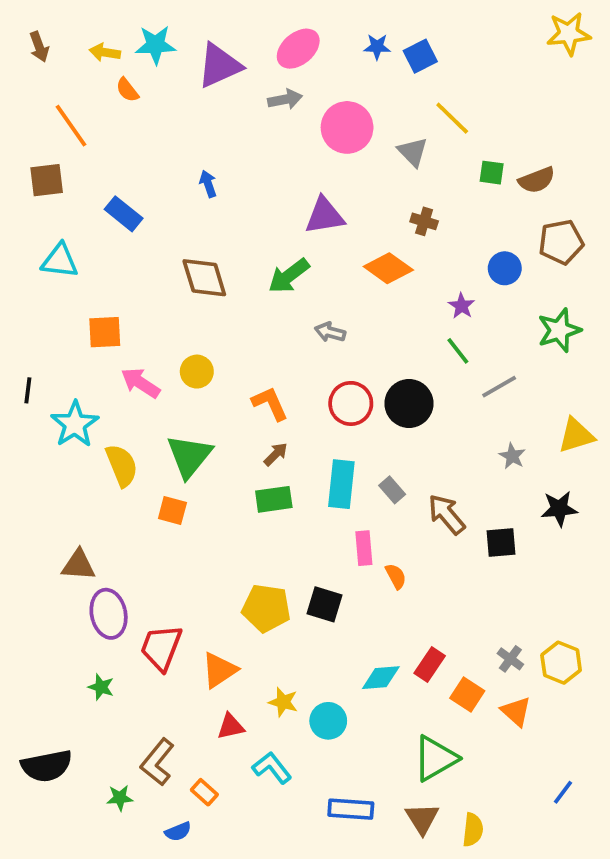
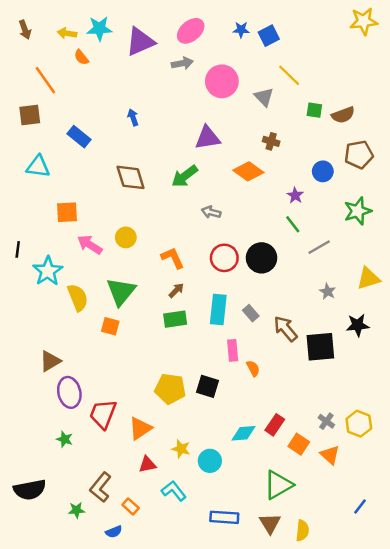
black square: (501, 542) -> (320, 347), size x1.5
brown triangle: (79, 565) -> (50, 361), turned -35

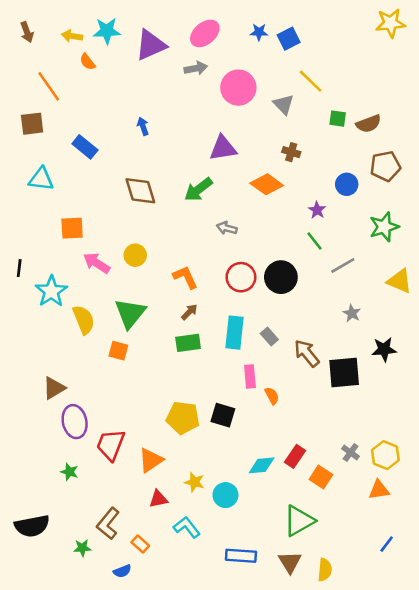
yellow triangle: (368, 278) -> (400, 281), moved, turned 40
orange triangle: (330, 455) -> (379, 490), moved, turned -50

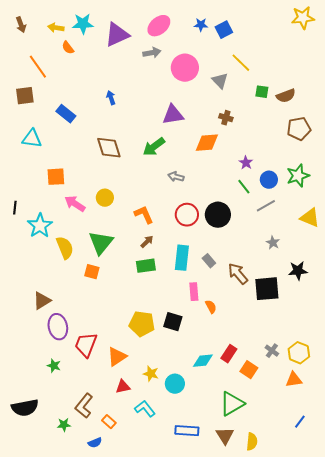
orange diamond: (267, 184) -> (207, 143), turned -40
blue circle: (347, 184) -> (269, 180), moved

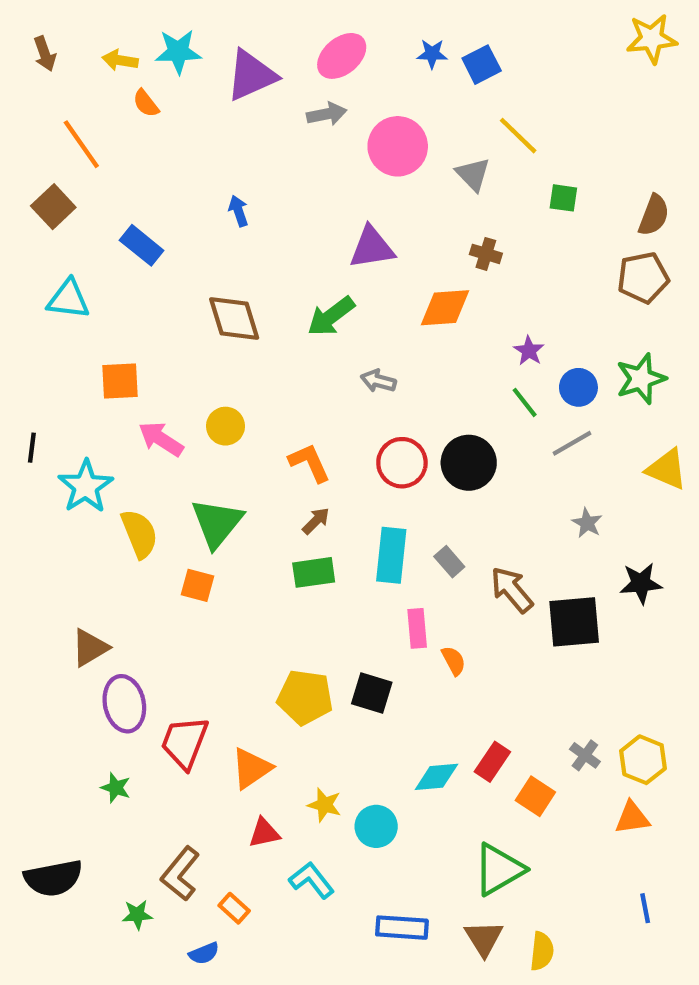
brown square: (25, 96) -> (53, 207), turned -36
brown semicircle: (286, 96) -> (654, 215), moved, turned -48
blue line: (300, 422) -> (645, 908), turned -48

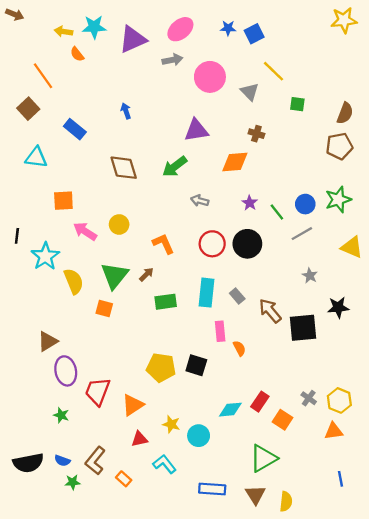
brown arrow: (45, 54) -> (15, 14), moved, turned -48
purple star: (529, 351) -> (250, 203), moved
brown arrow: (316, 521) -> (146, 274), moved
blue semicircle: (204, 953) -> (62, 461), moved, turned 42

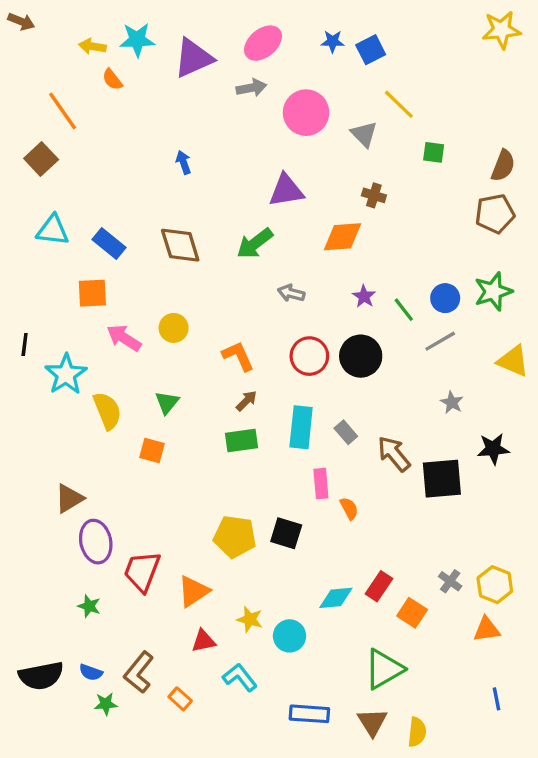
blue rectangle: (75, 129) -> (109, 243), moved
brown arrow: (146, 274) -> (246, 401), moved
green triangle: (115, 276) -> (167, 402), size x0.6

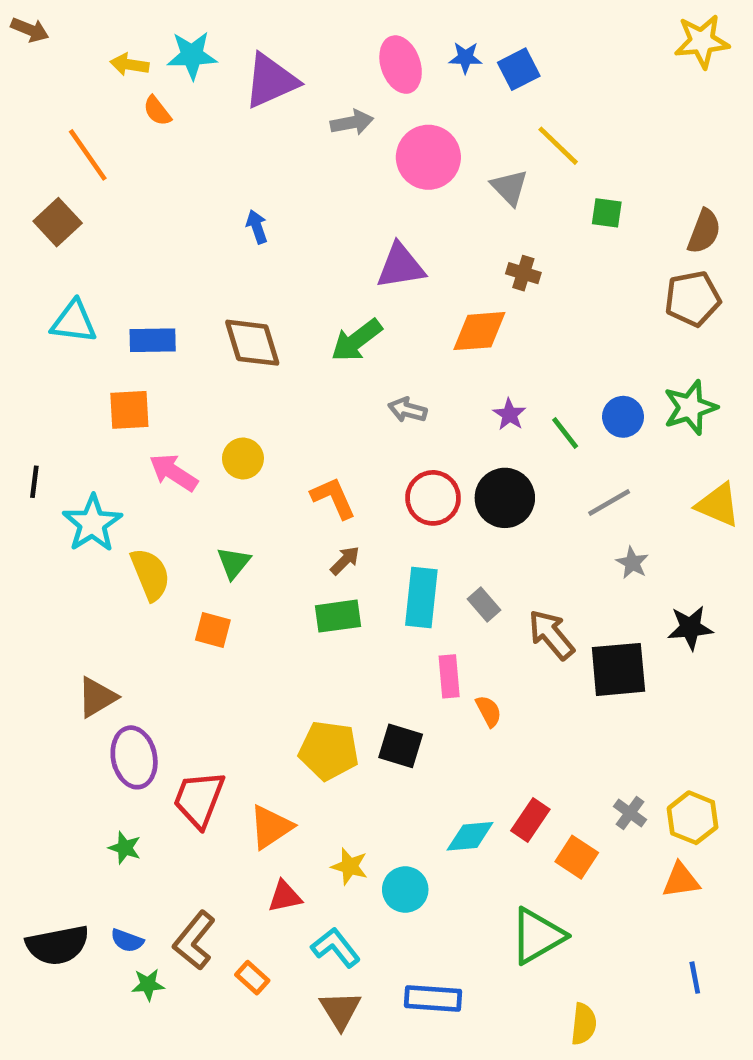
pink ellipse: (263, 43) -> (401, 65), moved, turned -69
blue rectangle: (109, 243) -> (153, 340), turned -40
gray line: (440, 341) -> (609, 503), moved
brown triangle: (372, 722) -> (340, 1010), moved

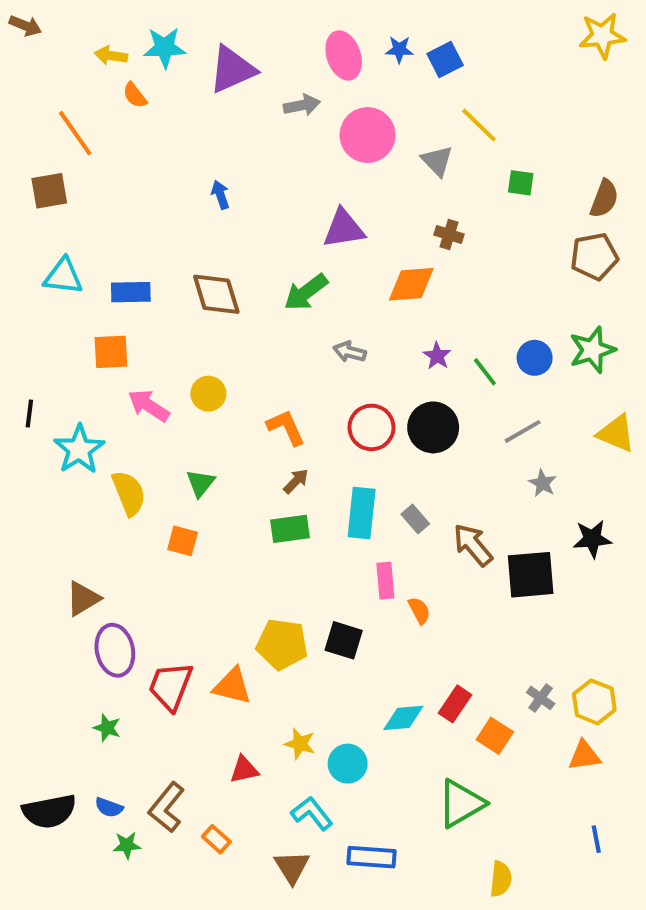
brown square: (58, 222) -> (49, 191), turned 33
orange triangle: (271, 827) -> (232, 686), moved, turned 48
cyan L-shape: (336, 947) -> (312, 813), moved

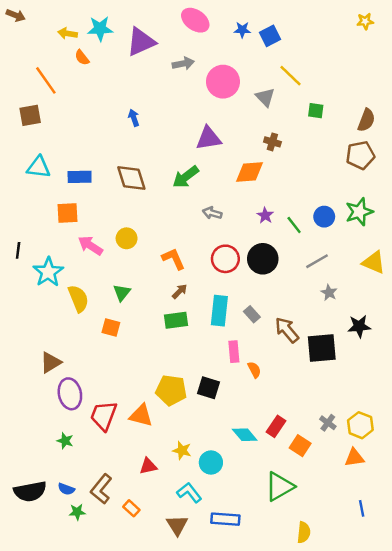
yellow star: (602, 36) -> (365, 21), size x0.6
pink ellipse: (344, 55) -> (195, 20), moved, turned -36
cyan diamond: (403, 718) -> (245, 435), turned 55

